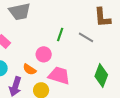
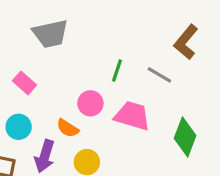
brown L-shape: (102, 17) -> (186, 42), turned 45
pink trapezoid: (59, 76) -> (132, 116), moved

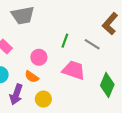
pink circle: (90, 103) -> (39, 57), moved

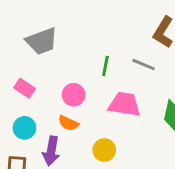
yellow circle: (43, 99) -> (104, 150), moved

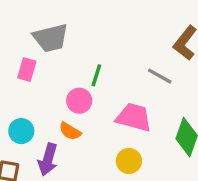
green line: (105, 66) -> (96, 75), moved
pink rectangle: (25, 88) -> (27, 70), moved, turned 66
yellow circle: (104, 150) -> (129, 161), moved

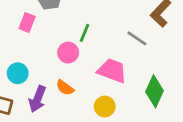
orange semicircle: (70, 131) -> (65, 88), moved

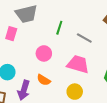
green line: (84, 33) -> (59, 28), moved
gray line: (137, 38) -> (84, 38), moved

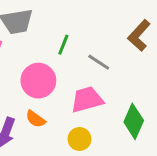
pink circle: (44, 53) -> (38, 81), size x1.5
pink trapezoid: (78, 64) -> (87, 100), turned -35

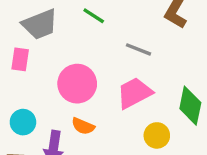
green line: (63, 45) -> (94, 16), moved, turned -66
yellow circle: (79, 139) -> (157, 135), moved

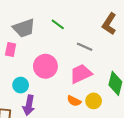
cyan circle: (23, 122) -> (21, 85), moved
orange semicircle: (83, 126) -> (74, 101), moved

